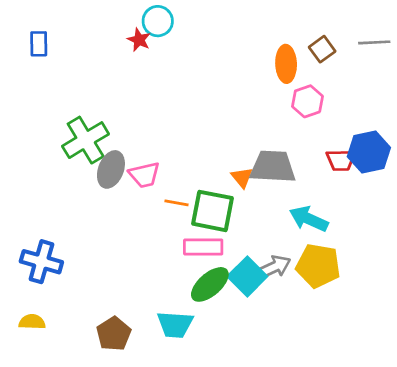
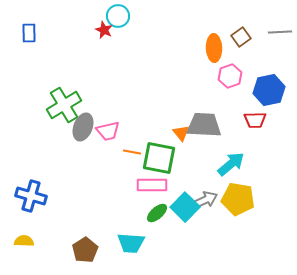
blue hexagon: (369, 152) -> (269, 90), moved
cyan arrow: (309, 219) -> (231, 164), turned 116
green ellipse: (210, 284) -> (157, 213), size x0.7

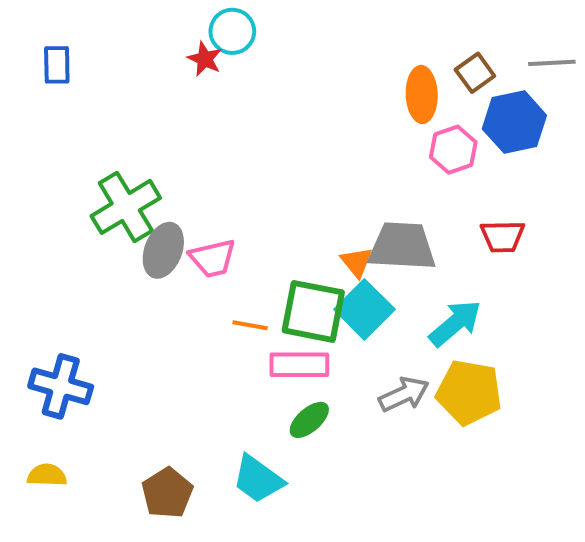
blue hexagon: (269, 90) -> (514, 122), moved
orange line: (132, 152) -> (250, 325), moved
cyan square: (185, 207) -> (364, 309), moved
cyan trapezoid: (131, 243) -> (258, 479), turned 32

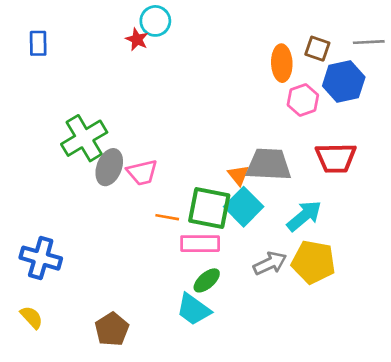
brown square: (475, 73) -> (317, 49), turned -35
red trapezoid: (503, 236) -> (336, 158), size x1.4
yellow semicircle: (47, 475) -> (31, 317), turned 45
cyan trapezoid: (258, 479) -> (194, 309), moved

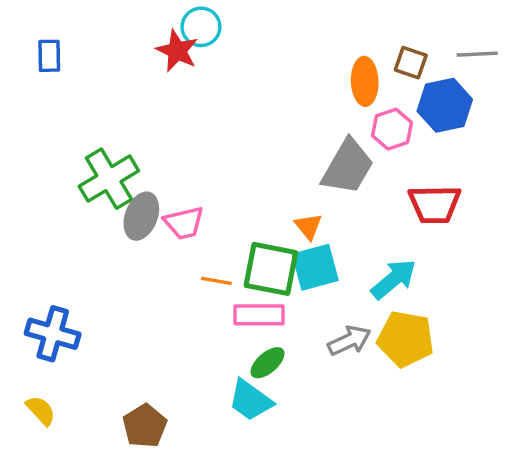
red star: (137, 39) -> (177, 51), size x1.4
gray trapezoid: (269, 165) -> (348, 167), moved, turned 117
cyan square: (244, 207) -> (315, 267), turned 30

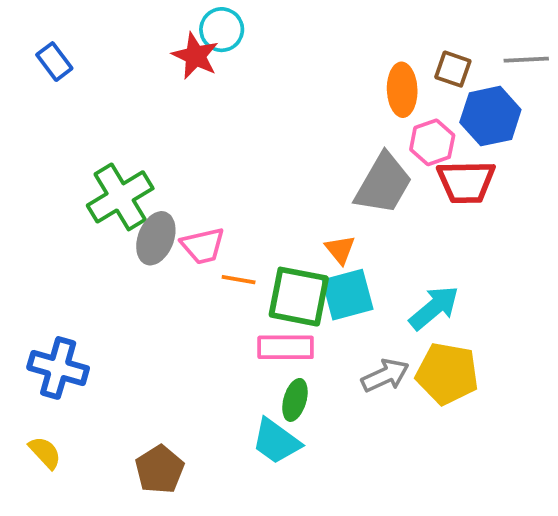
blue rectangle: (49, 56) -> (54, 62), turned -36
red trapezoid: (435, 204) -> (466, 182), moved
orange line: (216, 281) -> (239, 280), moved
green ellipse: (267, 363) -> (295, 400), turned -33

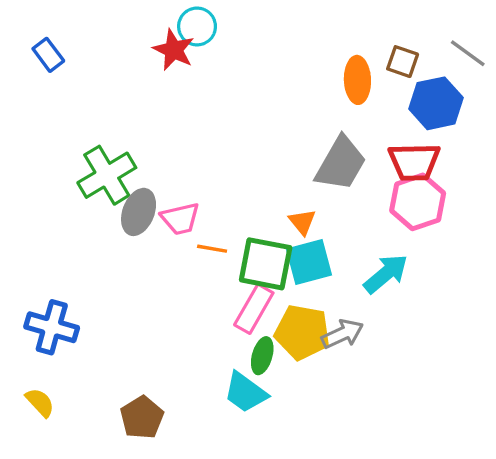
gray line: (526, 60) -> (468, 53), turned 39
pink hexagon: (432, 142) -> (418, 202), moved, size x1.4
pink rectangle: (286, 347) -> (254, 309), turned -60
yellow pentagon: (447, 374) -> (302, 332), moved

